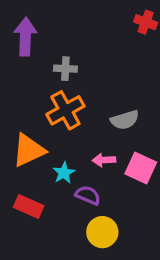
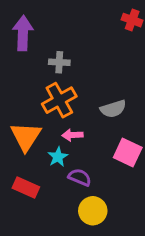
orange triangle: (29, 150) -> (26, 137), turned -32
pink arrow: (104, 160) -> (72, 135), moved

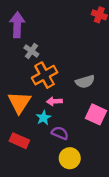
gray cross: (59, 62) -> (31, 51), moved, turned 32

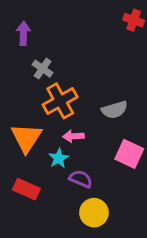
purple arrow: (17, 25) -> (23, 33), size x0.7

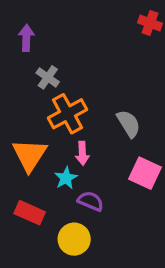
gray semicircle: (115, 110) -> (129, 124), turned -105
pink arrow: (73, 136) -> (82, 153), turned -90
yellow circle: (94, 213) -> (74, 239), moved

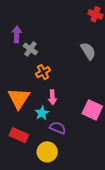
purple arrow: (26, 38) -> (17, 34), moved
orange cross: (68, 114) -> (43, 72), size x0.6
gray semicircle: (129, 124) -> (88, 51), moved

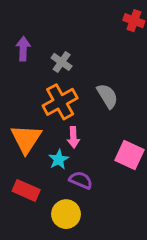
gray cross: (30, 49) -> (62, 62), moved
gray semicircle: (88, 51) -> (107, 96), moved
orange cross: (43, 72) -> (60, 102), size x1.6

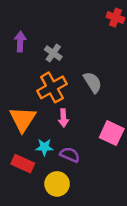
cyan star: (59, 159) -> (44, 147), moved, turned 30

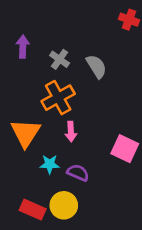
gray semicircle: (93, 82) -> (96, 66), moved
red rectangle: (23, 164) -> (33, 210), moved

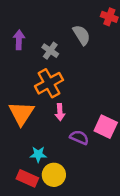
gray semicircle: (96, 66) -> (82, 35), moved
cyan star: (50, 164) -> (38, 154), moved
purple semicircle: (78, 173) -> (79, 137), moved

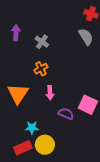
gray semicircle: (82, 35) -> (86, 37), moved
orange cross: (49, 83) -> (41, 69), size x0.6
red rectangle: (27, 178) -> (23, 148), turned -48

